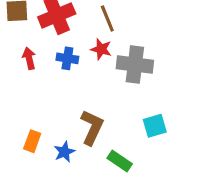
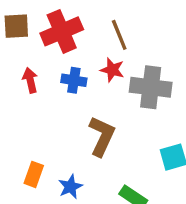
brown L-shape: (92, 127) -> (102, 136), moved

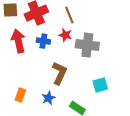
red arrow: (30, 80) -> (18, 41), size x1.6
blue star: (70, 187) -> (48, 98), moved

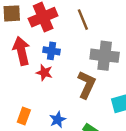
red star: (65, 35) -> (44, 73), moved
brown L-shape: (59, 73) -> (86, 85), moved

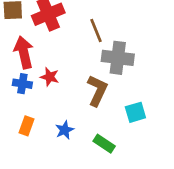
brown line: (83, 20) -> (96, 31), moved
blue cross: (52, 51) -> (22, 84), moved

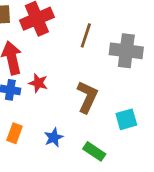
brown line: (96, 31) -> (86, 35), turned 40
gray cross: (118, 58) -> (126, 51), moved

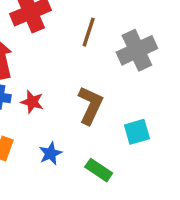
gray cross: (126, 51) -> (137, 50), turned -32
red star: (38, 83) -> (32, 102), moved

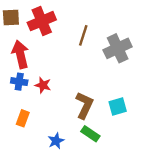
brown L-shape: (90, 105) -> (84, 105), moved
blue star: (50, 153) -> (56, 141), moved

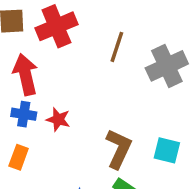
cyan square: (118, 106) -> (167, 150), turned 30
orange rectangle: (23, 118) -> (19, 157), moved

